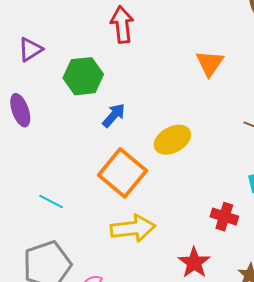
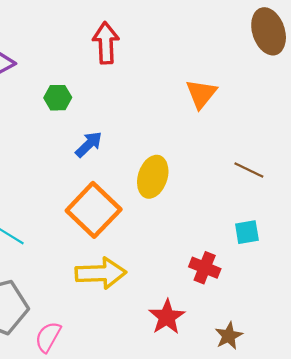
green hexagon: (83, 76) -> (58, 98), size x0.6
yellow ellipse: (172, 140) -> (153, 177), turned -48

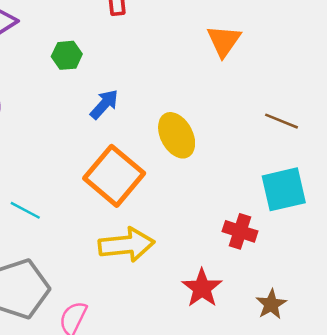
yellow ellipse: (153, 177) -> (177, 135), turned -42
cyan square: (247, 232) -> (284, 189), size x1.6

